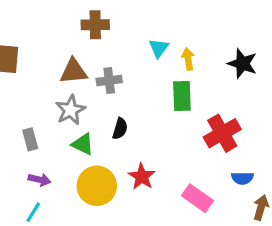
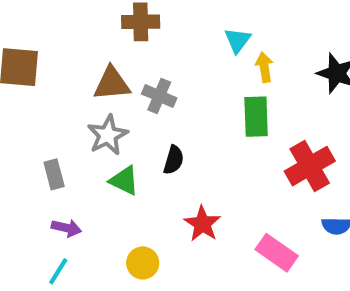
cyan triangle: (159, 48) -> (238, 40), moved
gray cross: (109, 81) -> (159, 96), turned 30
yellow circle: (97, 186) -> (143, 263), moved, size x0.6

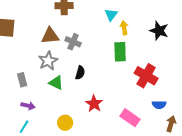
red cross: (310, 166) -> (146, 76), turned -30

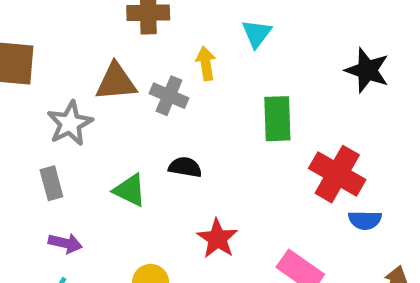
yellow arrow: (124, 28) -> (206, 63), moved
gray star: (48, 61) -> (70, 123), moved
black semicircle: (80, 73) -> (185, 167), turned -96
blue semicircle: (159, 105) -> (365, 220), moved

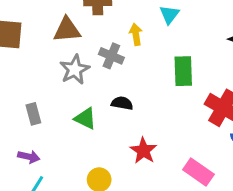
brown triangle: (116, 82) -> (67, 30), moved
gray star: (70, 123) -> (75, 70), moved
purple arrow: (65, 243) -> (29, 157), moved

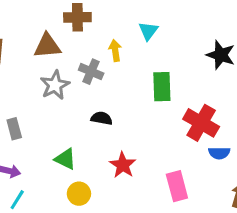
green triangle: (85, 119) -> (65, 159), moved
pink rectangle: (198, 172) -> (177, 186), turned 40

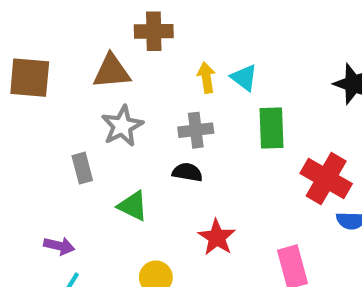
cyan triangle: (148, 31) -> (244, 78), moved, turned -30
gray cross: (91, 72) -> (196, 130), moved, turned -30
gray rectangle: (14, 129) -> (82, 168), moved
green triangle: (65, 159) -> (133, 206), moved

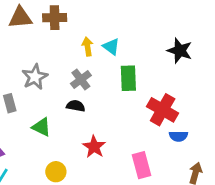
brown triangle: (112, 71) -> (20, 18), moved
gray cross: (196, 130) -> (81, 80), turned -30

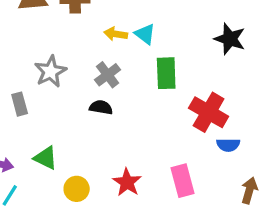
yellow arrow: (87, 47) -> (116, 34), turned -72
green triangle: (41, 127) -> (46, 158), moved
red star: (94, 147) -> (127, 182), moved

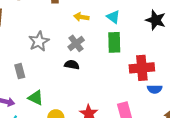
cyan triangle: (145, 34) -> (113, 17), moved
gray rectangle: (20, 104) -> (20, 71), moved
red cross: (209, 112) -> (142, 68), turned -35

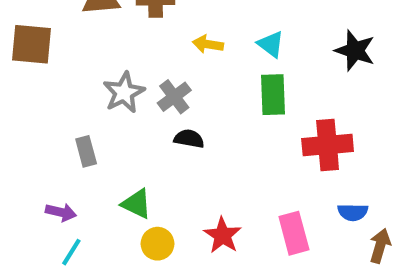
gray cross: (76, 43) -> (174, 97), moved
blue semicircle: (155, 89) -> (353, 212), moved
green triangle: (36, 98) -> (136, 204), moved

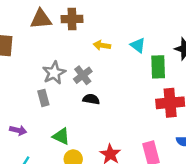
green rectangle: (273, 95) -> (158, 67), moved
gray rectangle: (86, 151) -> (43, 98), moved
purple arrow: (61, 212) -> (18, 130), moved

